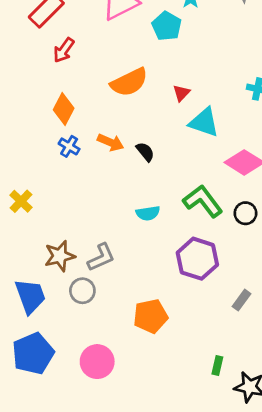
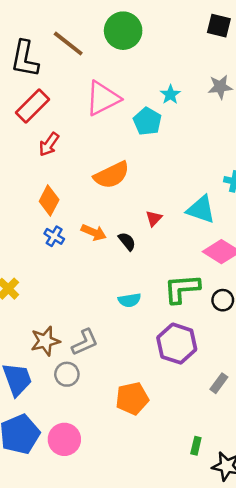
red triangle: (181, 93) -> (154, 218), moved
cyan triangle: (204, 122) -> (201, 209), moved
green L-shape: (203, 201) -> (182, 289), turned -57
pink circle: (97, 362) -> (64, 439), moved

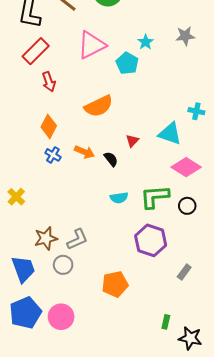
red arrow: (49, 144) -> (49, 82), turned -54
cyan semicircle: (129, 300) -> (119, 198), moved

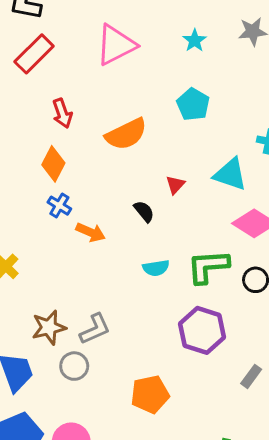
cyan pentagon: (127, 63) -> (193, 104), moved
red arrow: (49, 82) -> (62, 113), moved
orange arrow: (84, 152) -> (91, 232), moved

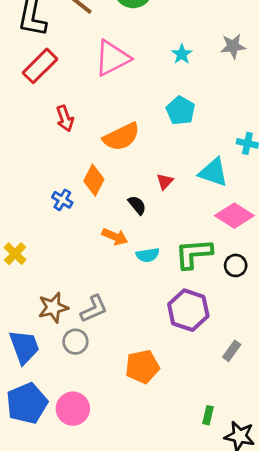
orange diamond: (53, 164) -> (94, 180), moved
orange arrow: (91, 232) -> (115, 237), moved

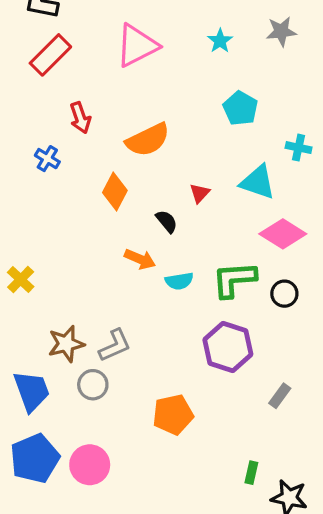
cyan pentagon: (180, 111) -> (240, 108), moved
blue cross: (62, 200) -> (47, 159), moved

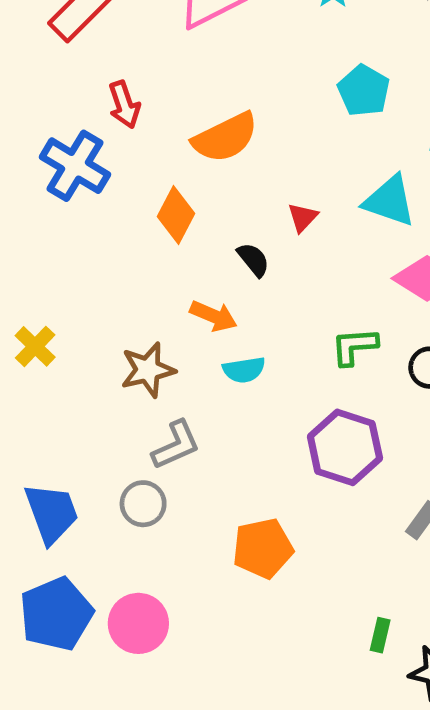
blue cross: (47, 159) -> (75, 166), size x1.8
green L-shape: (234, 279) -> (354, 346), size x0.7
cyan semicircle: (179, 281) -> (244, 370), moved
brown star: (66, 344) -> (148, 370), moved

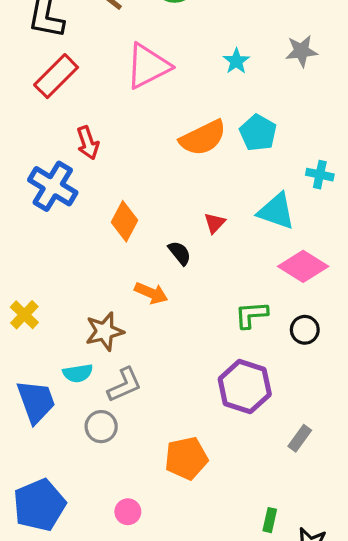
orange semicircle: (225, 138) -> (203, 138), moved
cyan semicircle: (244, 370) -> (78, 373), moved
blue trapezoid: (52, 513) -> (36, 402), moved
pink circle: (138, 623) -> (128, 512), moved, size x0.6

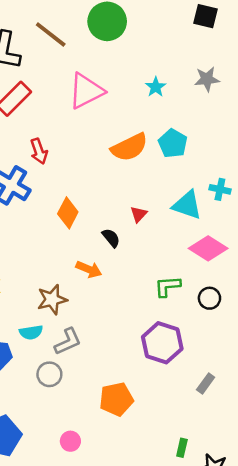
cyan cross: (320, 175) -> (220, 189), moved

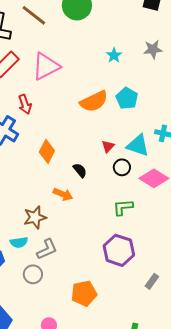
pink triangle: (86, 91) -> (46, 66), moved
red triangle: (139, 214) -> (108, 146), moved
black circle: (209, 298) -> (122, 167), moved

